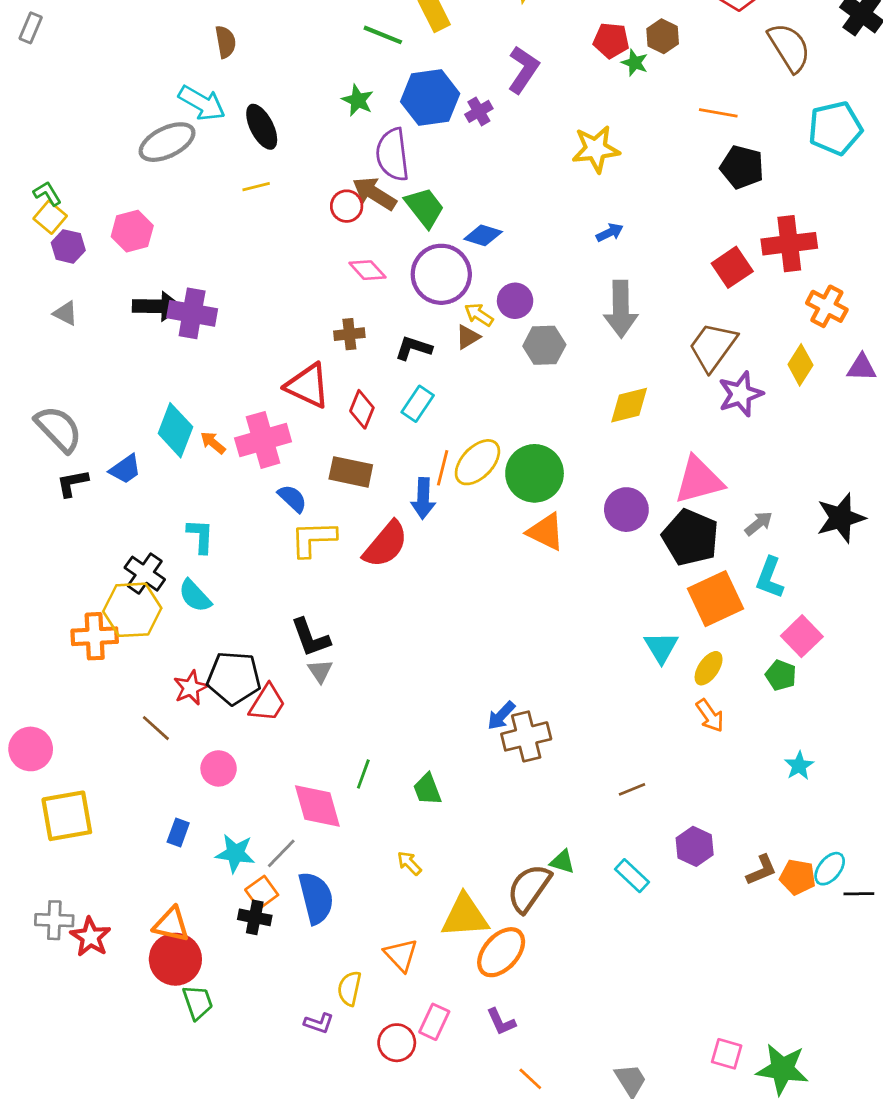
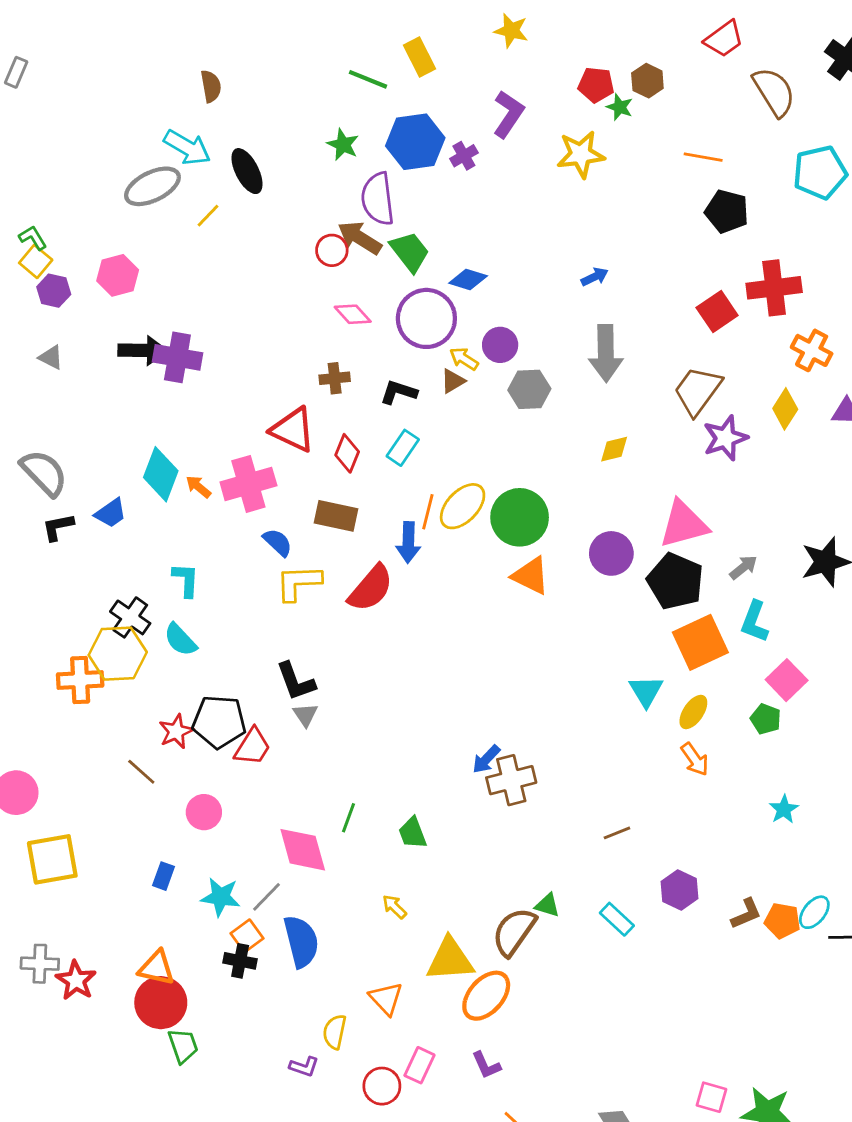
yellow star: (596, 149) -> (581, 154), moved
yellow line: (256, 187) -> (208, 216), moved, turned -32
yellow diamond: (629, 405) -> (614, 449), size x0.7

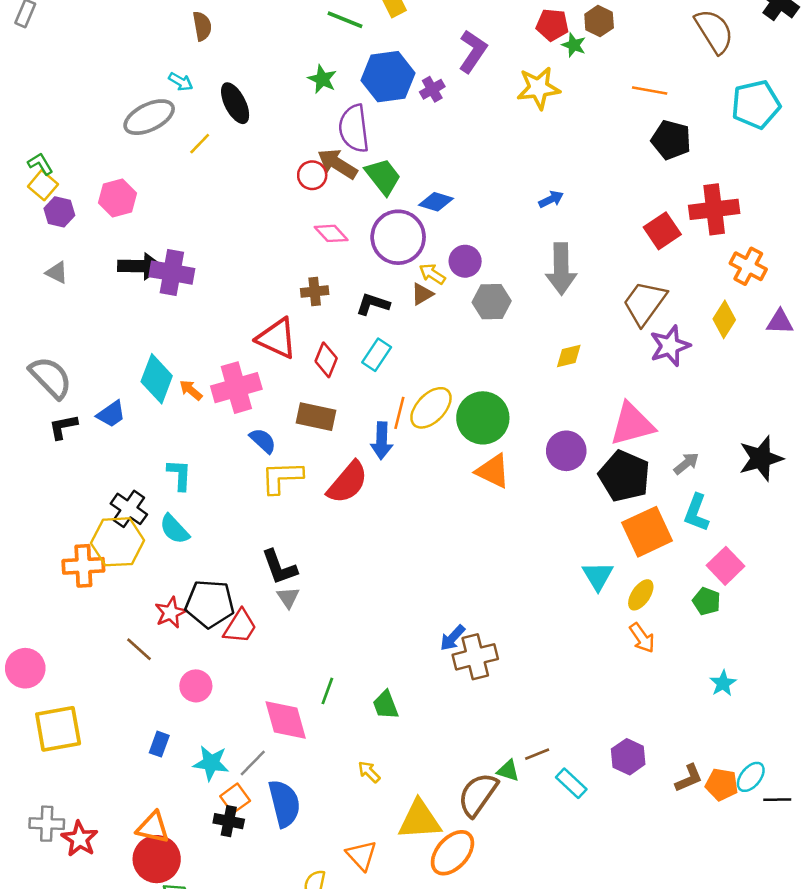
cyan arrow: (187, 147) -> (181, 82), size x0.6
brown line: (617, 833) -> (537, 754), moved

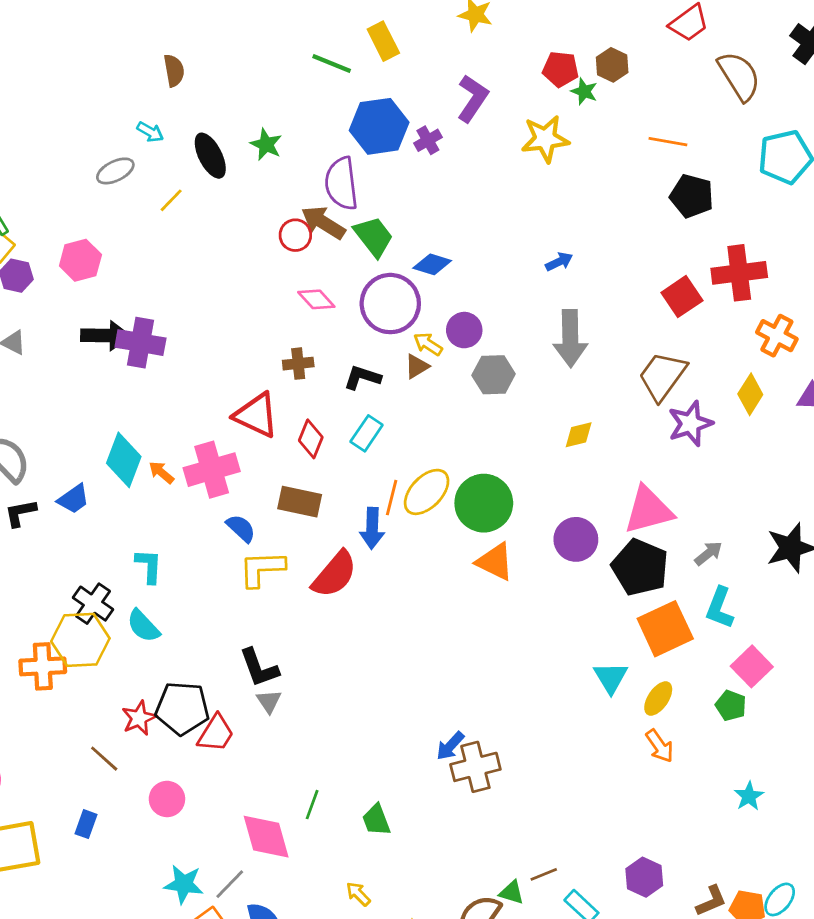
green star: (322, 79) -> (266, 144), moved
gray ellipse: (149, 117) -> (115, 171), size x0.7
blue rectangle: (159, 744) -> (86, 824), moved

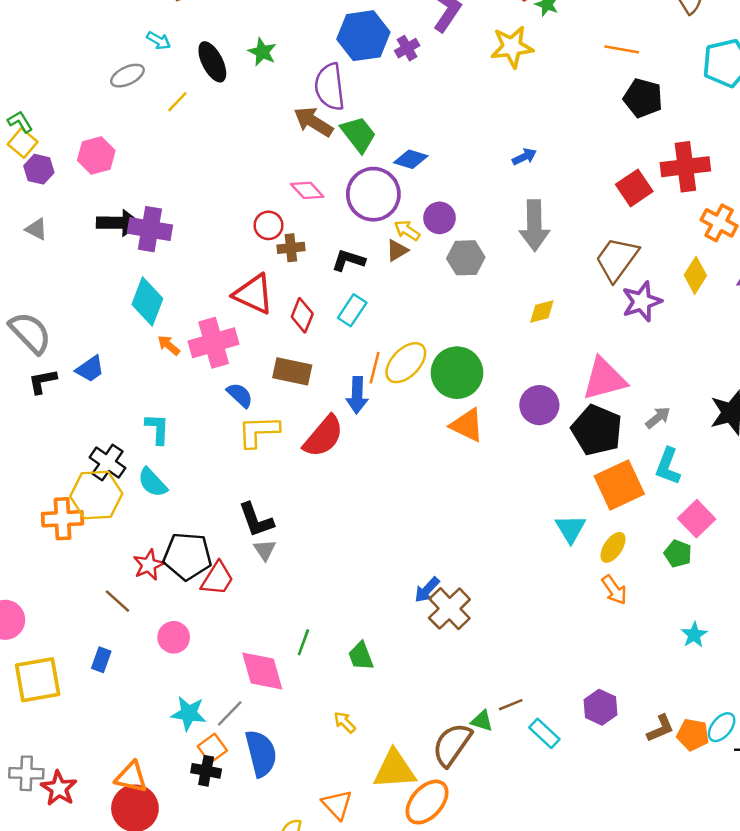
red circle: (295, 235) -> (268, 225), moved
cyan diamond: (124, 460) -> (147, 302), moved
brown cross: (475, 767) -> (449, 609), turned -30

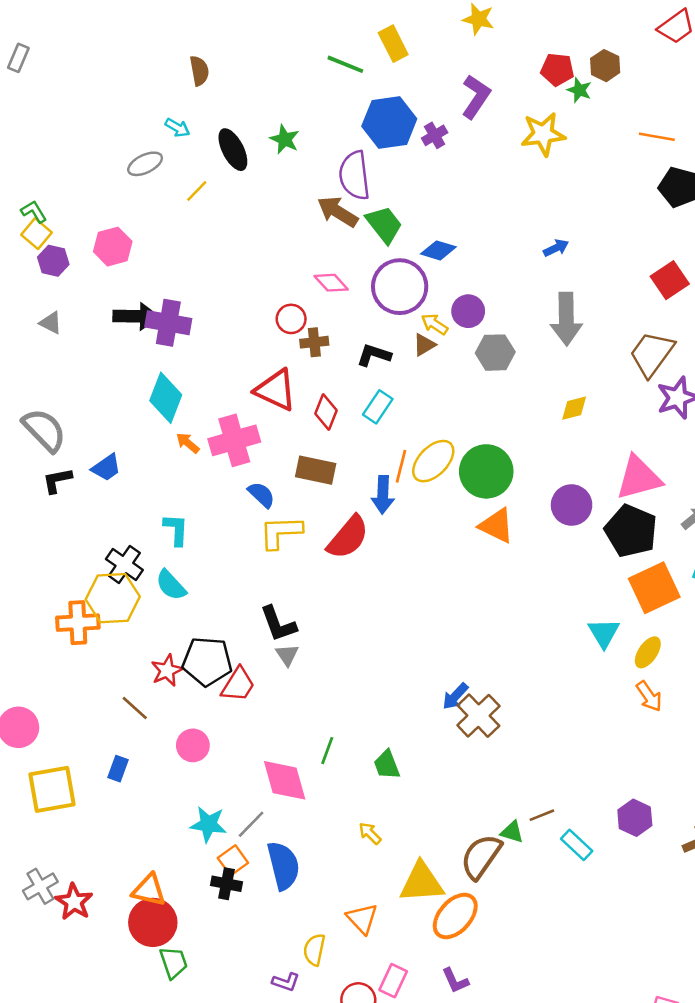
gray cross: (26, 773) -> (40, 886), turned -32

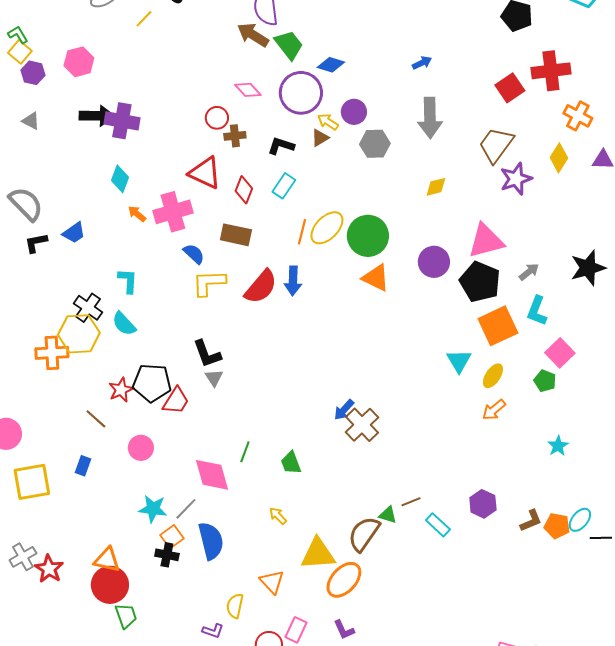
cyan diamond: (166, 398) -> (120, 179), size x0.7
blue arrow: (383, 495) -> (293, 281), moved
orange arrow: (649, 696) -> (494, 410), turned 85

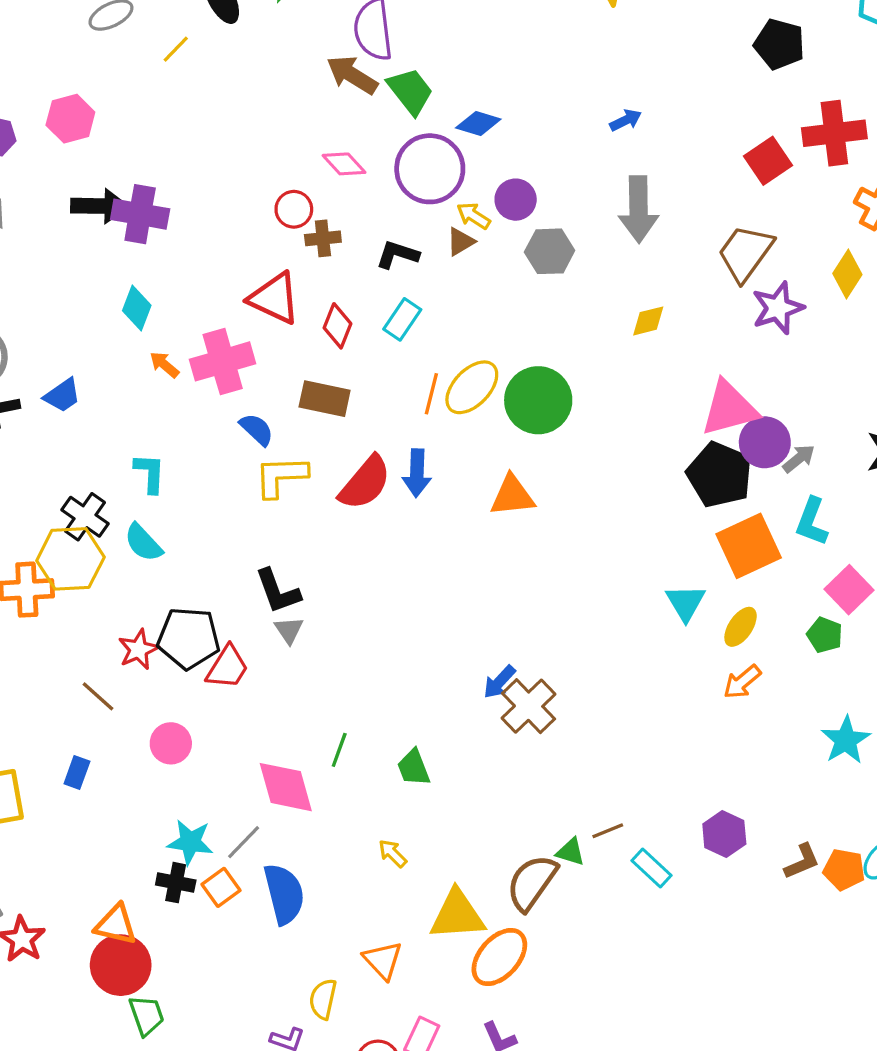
purple circle: (434, 262) -> (765, 442), moved
orange triangle: (376, 278) -> (512, 496), moved, turned -32
cyan star: (558, 446) -> (846, 740), size x1.4
black cross: (167, 555) -> (176, 883), moved

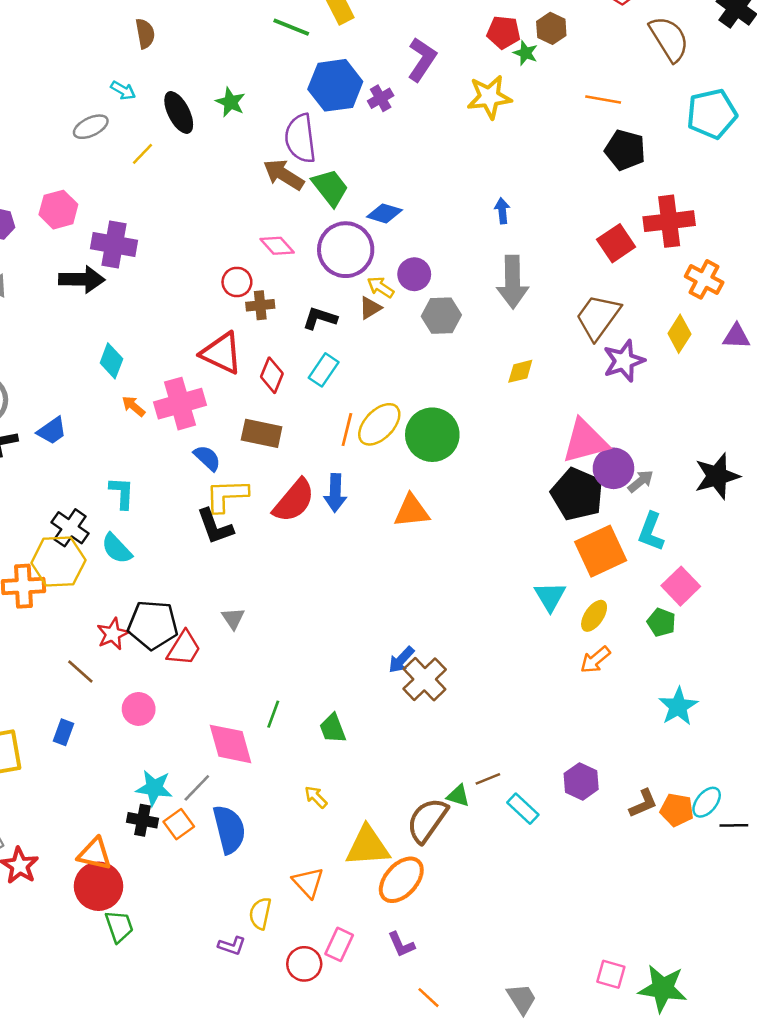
blue arrow: (626, 120) -> (502, 211), turned -70
purple cross: (140, 214) -> (114, 244), moved
black L-shape: (278, 591) -> (215, 527), moved

